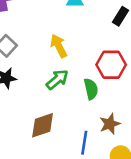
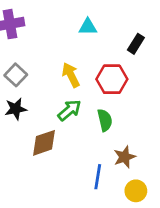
red hexagon: (111, 65) -> (112, 79), moved
brown diamond: (43, 125) -> (44, 143), moved

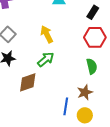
red hexagon: (112, 79) -> (95, 37), moved
green semicircle: (105, 120) -> (92, 66), moved
yellow circle: (136, 191) -> (85, 115), moved

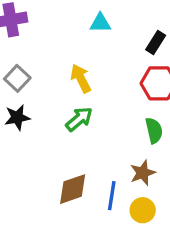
brown diamond: (28, 82) -> (73, 189), moved

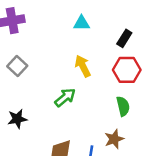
yellow arrow: (81, 78) -> (83, 66), moved
black star: (17, 117) -> (17, 119), moved

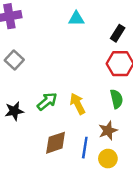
yellow arrow: (83, 66) -> (78, 104), moved
green arrow: (65, 97) -> (47, 101), moved

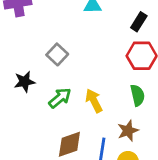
gray square: (14, 60) -> (57, 54), moved
black star: (14, 111) -> (25, 82), moved

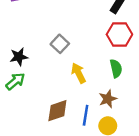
gray square: (57, 54) -> (60, 44), moved
green arrow: (60, 98) -> (15, 81), moved

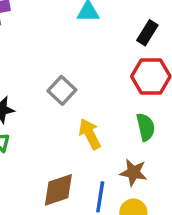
brown star: (108, 99) -> (133, 172), turned 30

